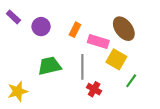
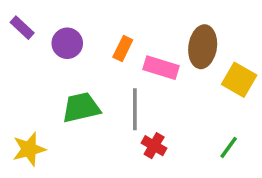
brown ellipse: (124, 29) -> (203, 47), turned 45
yellow square: (116, 59) -> (239, 80), moved
green line: (131, 81) -> (229, 147), moved

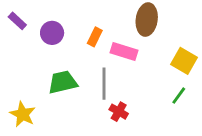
brown ellipse: (203, 47) -> (147, 20), moved
green line: (229, 147) -> (179, 96), moved
yellow star: (29, 149) -> (23, 114), turned -30

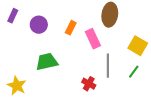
purple rectangle: (17, 21) -> (13, 16), turned 72
pink rectangle: (124, 52) -> (93, 39), turned 48
gray line: (104, 84) -> (108, 66), moved

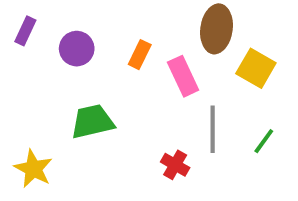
yellow square: (138, 46) -> (256, 68), moved

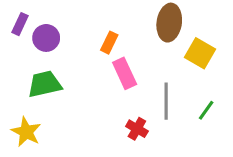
purple circle: (77, 49) -> (46, 38), moved
pink rectangle: (183, 76) -> (125, 73), moved
green trapezoid: (92, 121) -> (45, 84), moved

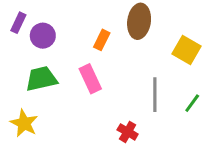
brown ellipse: (169, 23) -> (139, 21), moved
pink rectangle: (125, 73) -> (90, 79), moved
red cross: (137, 129) -> (128, 132), moved

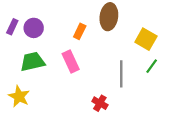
purple rectangle: (18, 23) -> (12, 27), moved
green line: (192, 103) -> (152, 66), moved

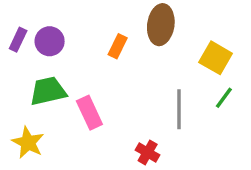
pink rectangle: (71, 62) -> (89, 113), moved

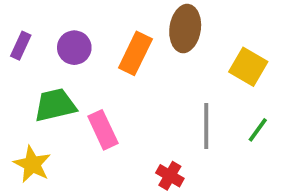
purple circle: (50, 41) -> (74, 48), moved
orange rectangle: (118, 46) -> (135, 53), size x1.5
green line: (224, 98) -> (258, 130), moved

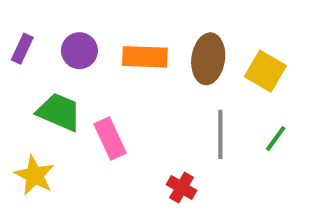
brown ellipse: (185, 29) -> (208, 59), moved
orange rectangle: (135, 53) -> (145, 57), turned 66
green trapezoid: (55, 105) -> (59, 112), turned 36

